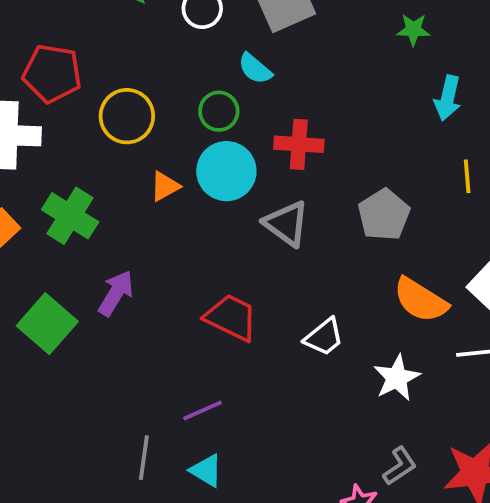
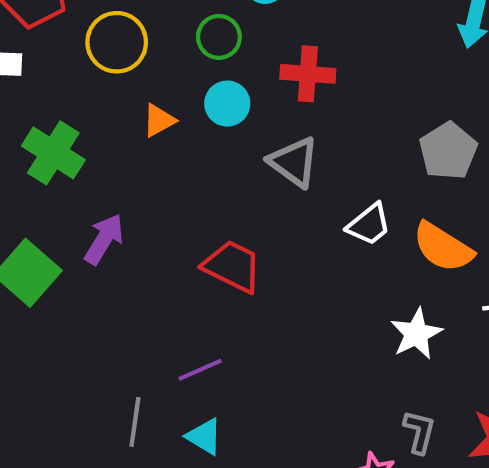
cyan circle: (226, 171) -> (227, 104), size x0.7
gray pentagon: (384, 215) -> (448, 151), moved
white trapezoid: (324, 337) -> (369, 224), moved
gray L-shape: (400, 466) -> (419, 432), turned -42

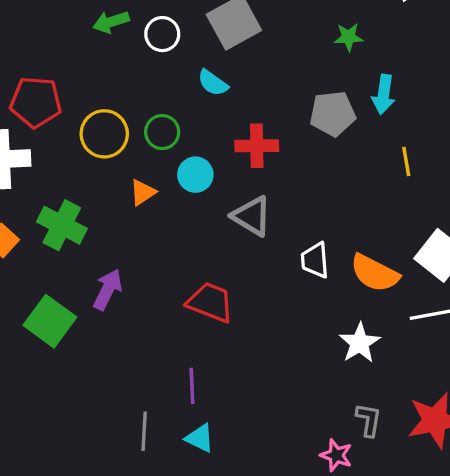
green circle: (219, 37) -> (162, 132), moved
gray pentagon: (448, 151) -> (333, 114), moved, turned 30
white trapezoid: (369, 224) -> (315, 260), turned 129
purple line: (200, 370) -> (192, 386), turned -64

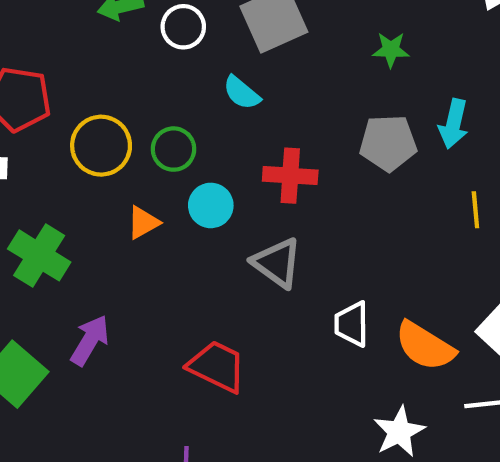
green star: (349, 37) -> (391, 50), moved

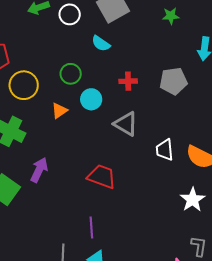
gray pentagon: (388, 143) -> (173, 81), moved
yellow circle: (101, 146) -> (24, 85), moved
red cross: (290, 176) -> (128, 81), size x0.7

